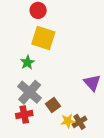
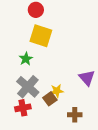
yellow star: (68, 121) -> (57, 91), moved
brown cross: (79, 122) -> (75, 115), turned 32

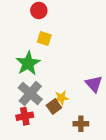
yellow square: (41, 36) -> (44, 39), size x0.6
green star: (26, 59) -> (28, 63), size x1.6

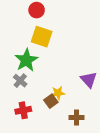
yellow square: (44, 39) -> (42, 37), size x1.5
gray cross: (30, 94) -> (20, 81), moved, size x0.6

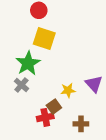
yellow star: (58, 93) -> (68, 90), moved
red cross: (23, 110) -> (45, 117), moved

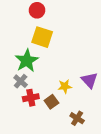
red cross: (45, 117) -> (31, 98), moved
brown cross: (81, 124) -> (77, 118), turned 32

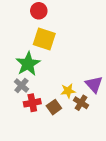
brown cross: (77, 118) -> (81, 103), moved

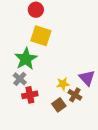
brown square: (54, 107) -> (59, 105), moved

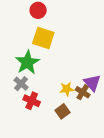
red cross: (30, 95) -> (32, 101), turned 35
brown cross: (75, 95) -> (83, 92), moved

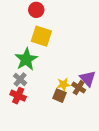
red cross: (32, 101) -> (18, 96), moved
brown square: (62, 111) -> (59, 96), moved, turned -32

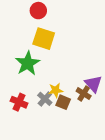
gray cross: (20, 79) -> (45, 99), moved
yellow star: (63, 84) -> (56, 90), moved

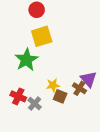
yellow square: (44, 39) -> (42, 36), turned -35
gray cross: (45, 99) -> (35, 104), moved

